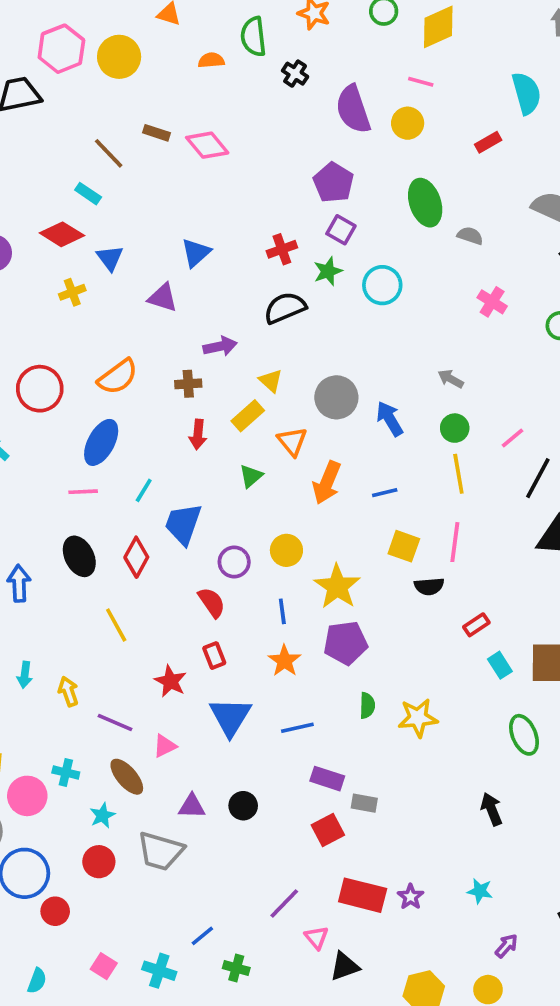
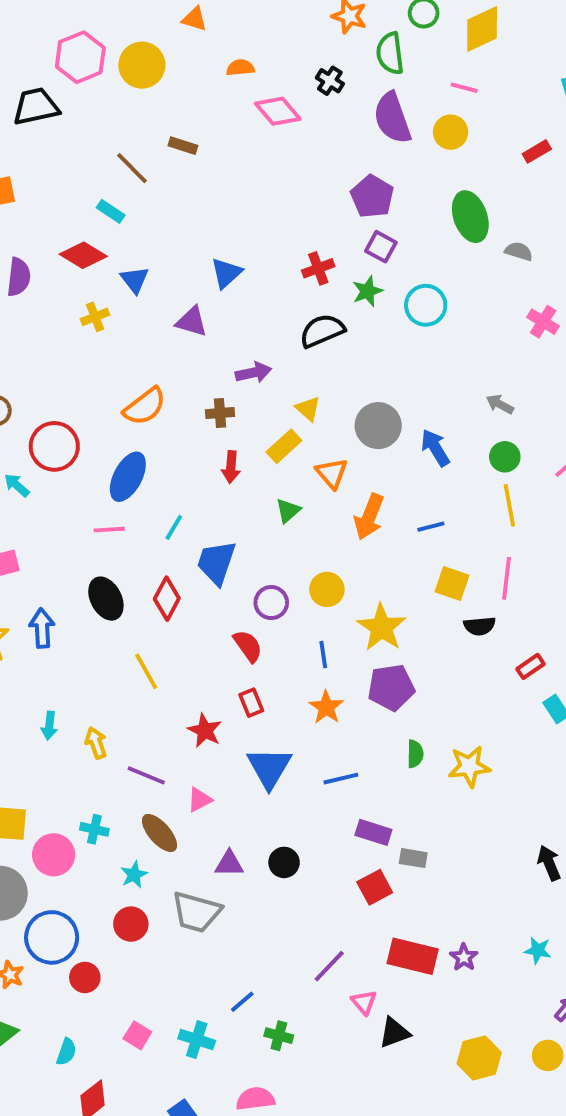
green semicircle: (253, 37) -> (390, 53), moved
pink diamond: (207, 145) -> (278, 111), moved
red circle: (40, 389) -> (54, 446), moved

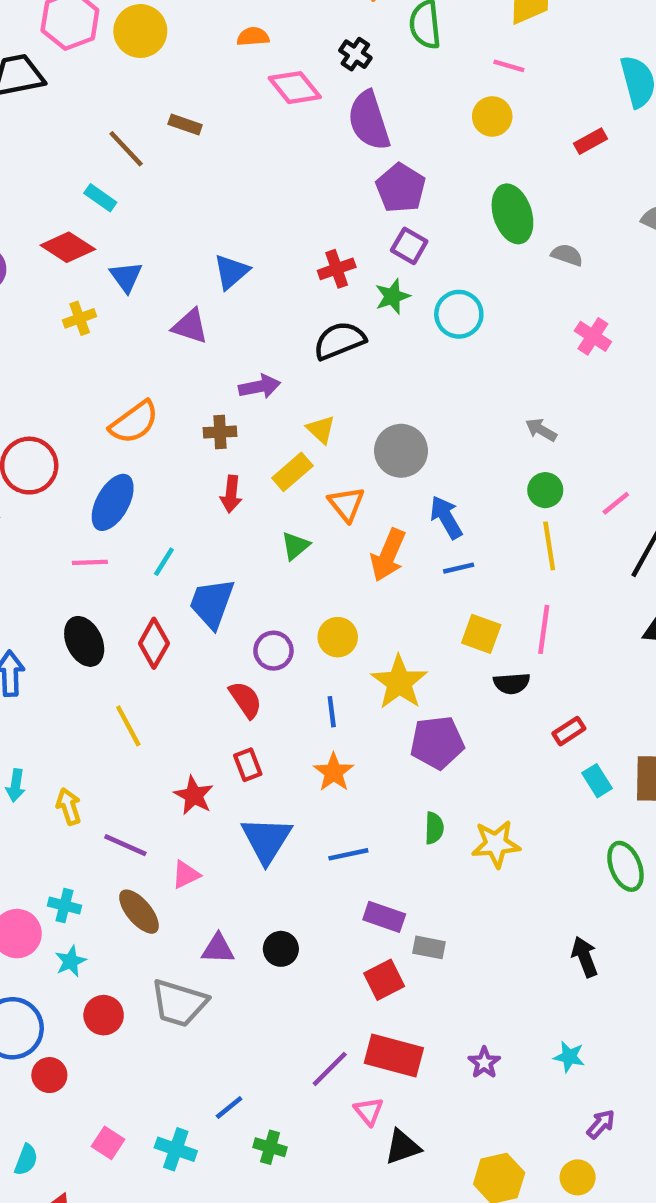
purple semicircle: (392, 118) -> (369, 121), moved
blue arrow: (435, 448) -> (446, 517), moved
purple pentagon: (391, 687) -> (437, 742), moved
cyan star: (134, 875) -> (71, 961), moved
red rectangle: (413, 956) -> (394, 1055), moved

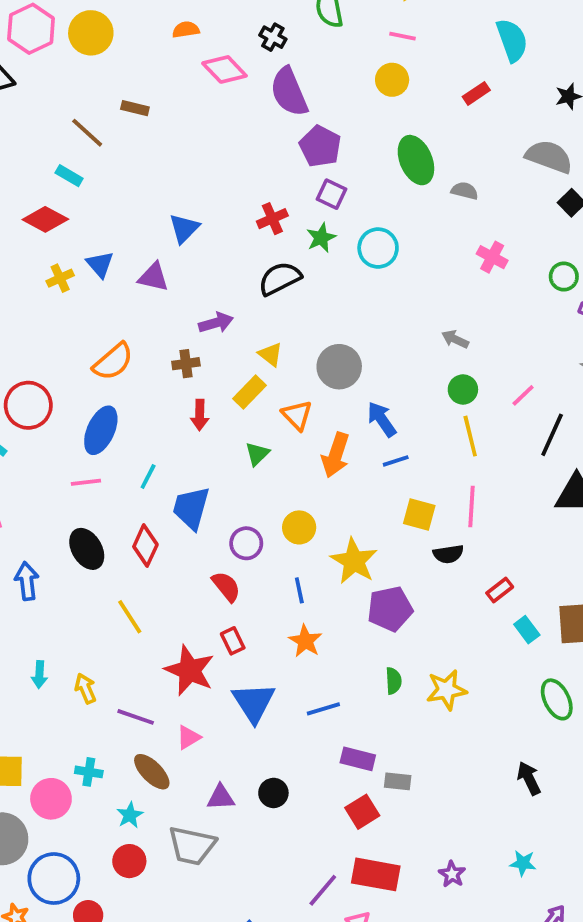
blue triangle: (126, 277) -> (100, 264), moved
red star: (194, 795) -> (190, 670), size x1.5
cyan star: (71, 961) -> (130, 815), moved

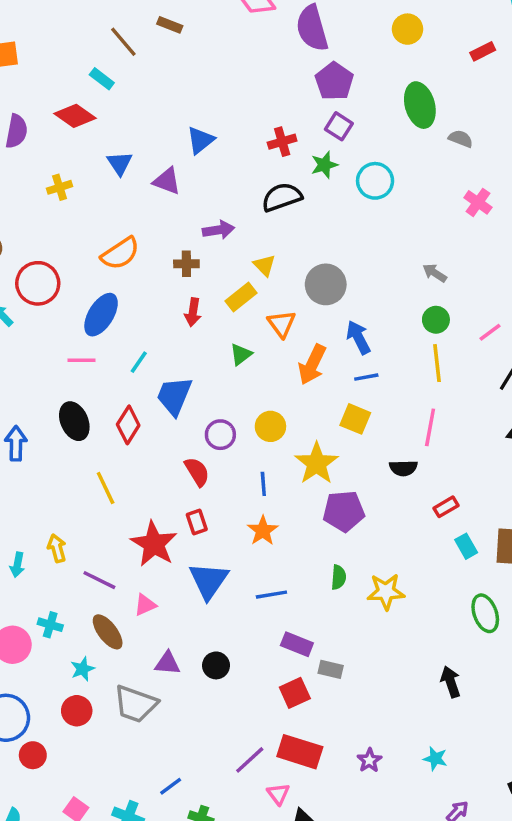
yellow cross: (60, 278) -> (60, 187), moved
yellow square: (419, 515) -> (355, 419), moved
cyan arrow: (39, 675) -> (17, 565), moved

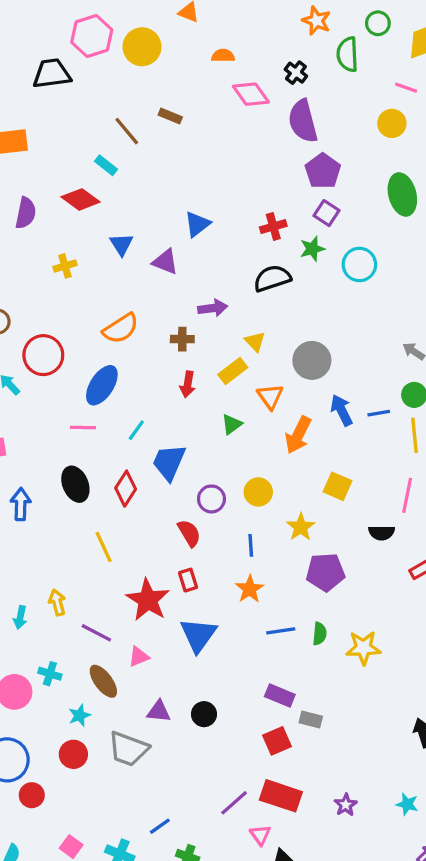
blue line: (366, 377) -> (379, 413), moved
yellow star: (317, 463) -> (301, 527), size x0.7
blue line: (271, 595) -> (281, 631), moved

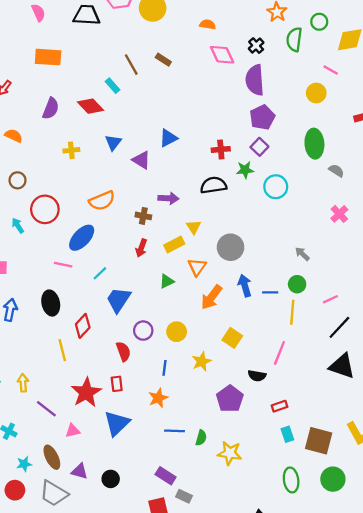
red diamond: (126, 489) -> (83, 326), moved
purple pentagon: (325, 572) -> (230, 399), moved, turned 30
brown ellipse: (103, 681) -> (52, 457), moved

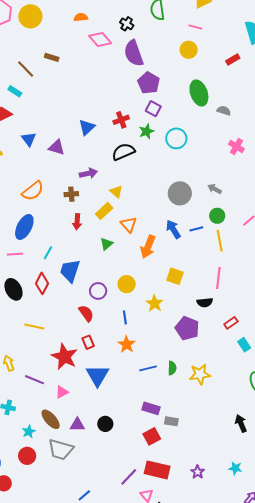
blue triangle: (168, 138) -> (87, 127), moved
gray circle: (231, 247) -> (180, 193), moved
red diamond: (83, 326) -> (42, 283), moved
yellow line: (62, 350) -> (34, 326), turned -48

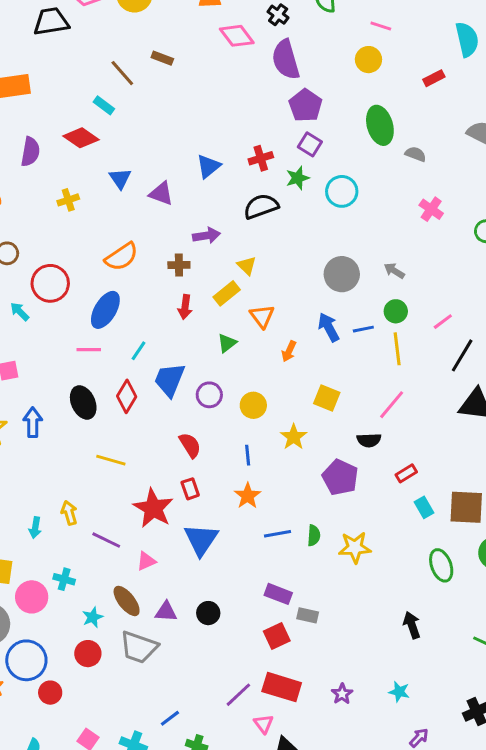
orange arrow: (148, 247) -> (289, 351), size x0.6
pink line: (218, 278) -> (392, 405), turned 30
purple circle: (98, 291) -> (209, 395), moved

